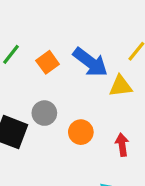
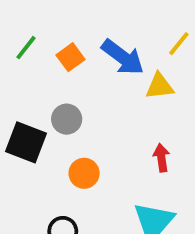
orange circle: (81, 132) -> (84, 173), moved

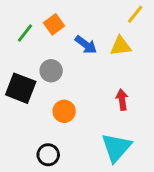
green line: (26, 48) -> (25, 33), moved
blue arrow: (123, 57) -> (86, 45), moved, size x0.7

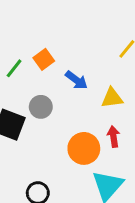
yellow triangle: (121, 46) -> (112, 98), moved
orange circle: (64, 111) -> (84, 148), moved, size x1.4

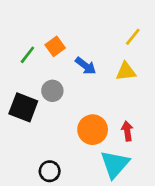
yellow triangle: (112, 98) -> (126, 71), moved
red arrow: (114, 137) -> (127, 131), moved

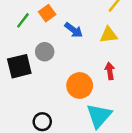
black square: (23, 107) -> (19, 66), turned -35
red arrow: (127, 131) -> (110, 71), moved

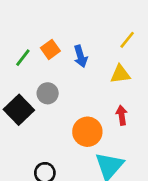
blue arrow: (74, 30) -> (81, 56), moved, turned 36
black square: (19, 66) -> (19, 110), turned -30

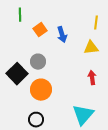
yellow line: (127, 40) -> (96, 23), turned -32
green line: (23, 58) -> (20, 15), moved, turned -40
orange circle: (87, 132) -> (41, 90), moved

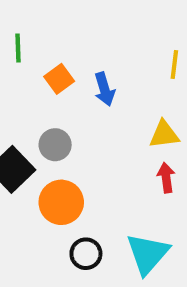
yellow triangle: (91, 48) -> (164, 134), moved
black circle: (36, 120) -> (86, 254), moved

